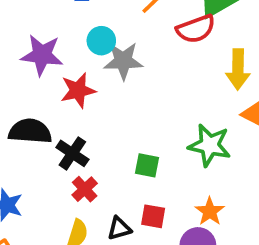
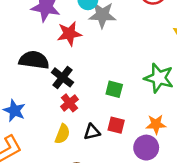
orange star: (210, 211) -> (156, 124), turned 30

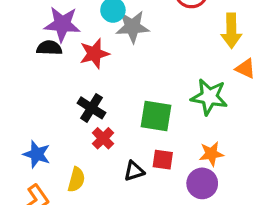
black semicircle: (34, 60) -> (49, 48), moved, size x0.7
green square: (114, 89) -> (156, 116), size x1.5
yellow semicircle: (62, 134) -> (76, 180), moved

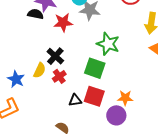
green star: (209, 97) -> (108, 44), moved
red square: (163, 160) -> (94, 96), size x1.5
yellow semicircle: (76, 180) -> (40, 70), moved

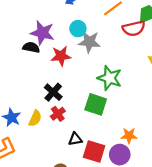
yellow semicircle: (40, 70) -> (35, 118), moved
red square: (94, 96) -> (94, 152), moved

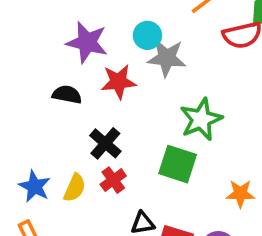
black semicircle: (31, 47) -> (67, 95), moved
green star: (110, 78) -> (201, 119), turned 30
orange star: (129, 136) -> (240, 194), moved

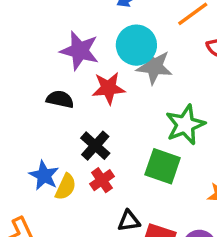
cyan circle: (147, 35) -> (136, 45), size x1.5
blue star: (35, 186) -> (44, 175), moved

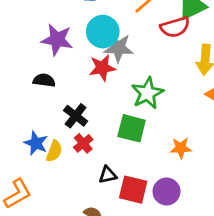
red star: (108, 88) -> (102, 68), moved

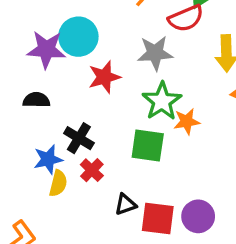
cyan circle: (103, 32) -> (78, 37), moved
gray star: (118, 48) -> (155, 53), moved
blue star: (36, 143) -> (48, 159), moved, turned -30
orange star: (181, 148) -> (187, 121), moved

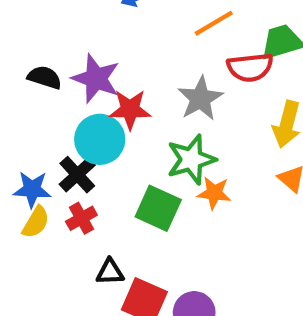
cyan circle: (78, 37) -> (100, 139), moved
purple star: (46, 50) -> (96, 79), moved
gray star: (155, 53) -> (200, 99), turned 30
black semicircle: (36, 100) -> (45, 77), moved

